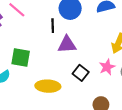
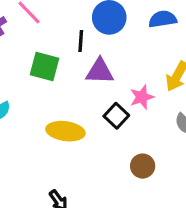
green square: (21, 58) -> (45, 66), moved
pink star: (107, 67) -> (142, 97), moved

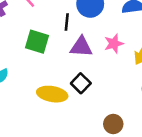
pink star: (142, 97) -> (114, 44), moved
black square: (116, 116) -> (81, 83), moved

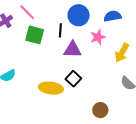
green square: (37, 42) -> (35, 35), moved
pink star: (114, 44) -> (98, 37), moved

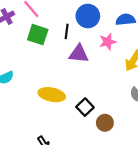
black square: (73, 79) -> (85, 107), moved

